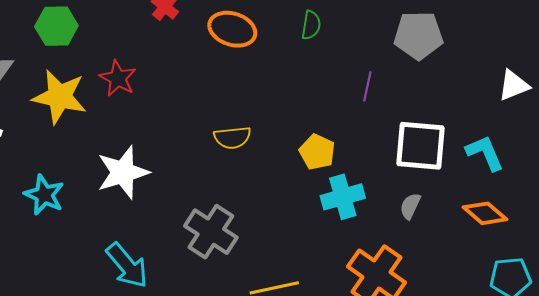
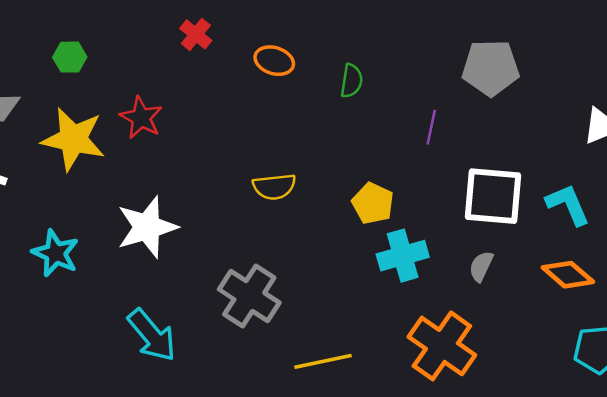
green semicircle: (311, 25) -> (352, 81), moved
green hexagon: (56, 26) -> (70, 57), size x0.7
orange ellipse: (232, 29) -> (274, 61), size x0.7

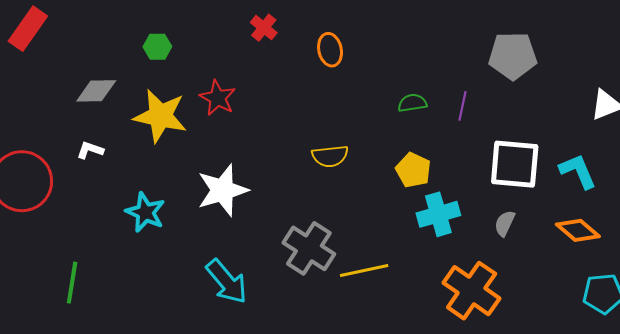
orange ellipse: (274, 61) -> (330, 50), turned 60
green semicircle: (352, 81) -> (412, 103), moved, turned -108
yellow line: (323, 361) -> (364, 271), moved

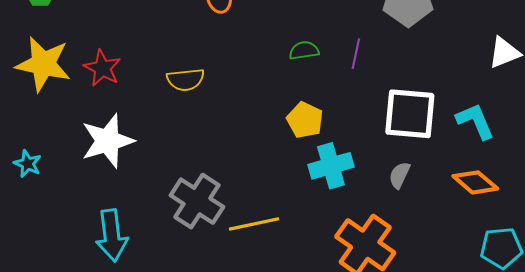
red star: (218, 98) -> (102, 68), moved
yellow semicircle: (330, 156) -> (186, 80), moved
cyan star: (145, 212) -> (28, 164), size x0.7
cyan arrow: (227, 282) -> (112, 235), turned 33

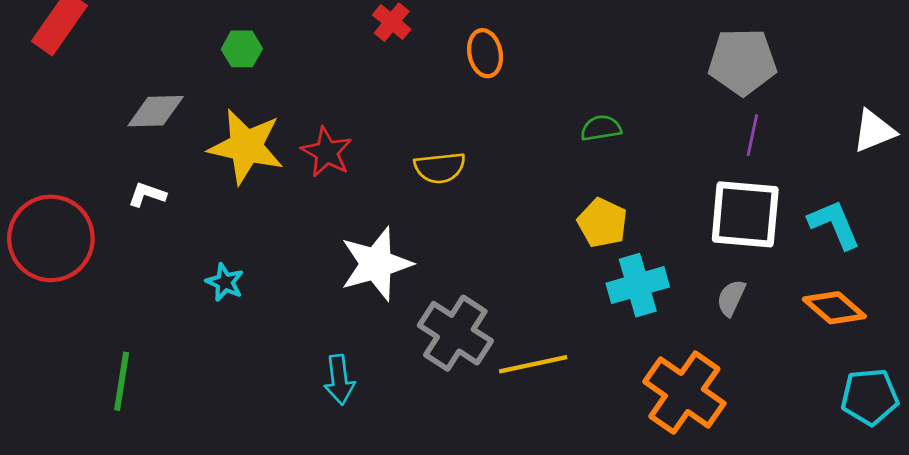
purple line: (356, 54) -> (752, 135), moved
white star: (108, 141) -> (376, 264), moved
cyan arrow: (112, 235) -> (339, 380), size x0.7

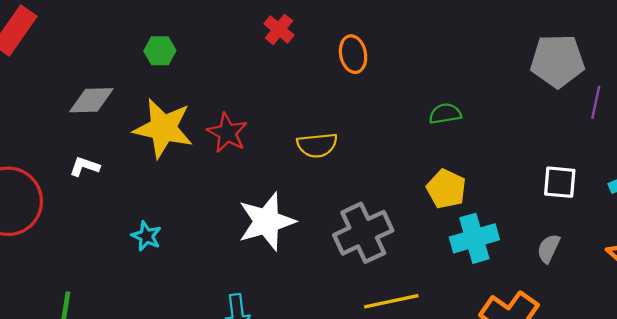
purple line: (752, 135) -> (596, 102), moved
white square: (745, 214) -> (560, 182), size x0.6
gray cross: (455, 333) -> (363, 233), moved, turned 32

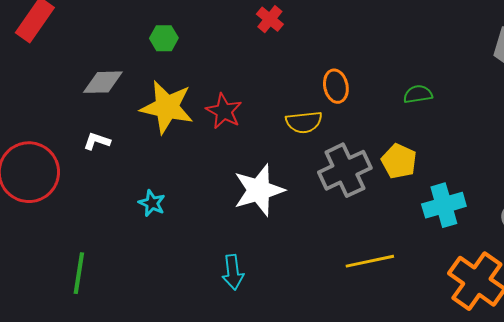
orange ellipse: (353, 54) -> (336, 86), moved
yellow pentagon: (446, 189) -> (399, 161), moved
gray cross: (363, 233) -> (345, 170), moved

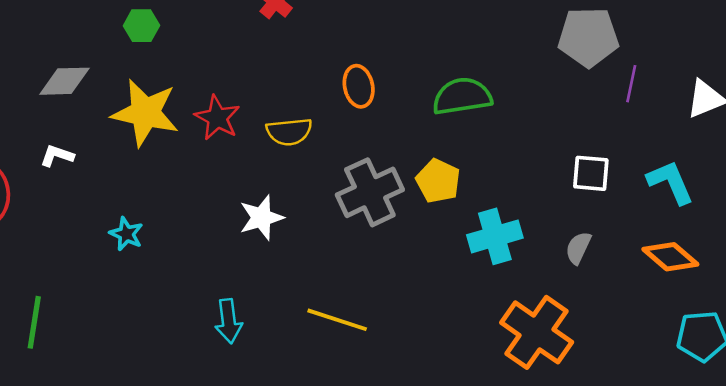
green semicircle: (418, 94) -> (462, 96), size x1.6
yellow semicircle: (304, 122) -> (289, 132), moved
white star: (259, 190) -> (261, 218), size x0.7
yellow line: (370, 261) -> (337, 320), moved, turned 30

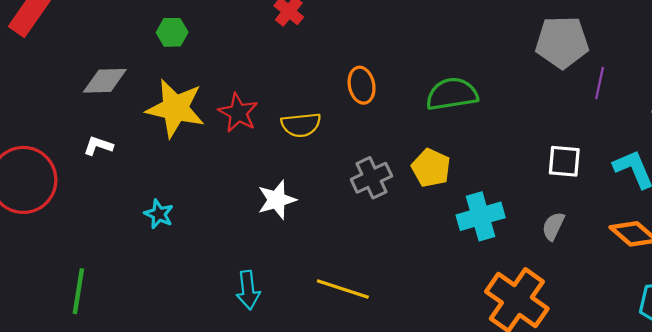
gray cross: (370, 192) -> (371, 178), size x0.7

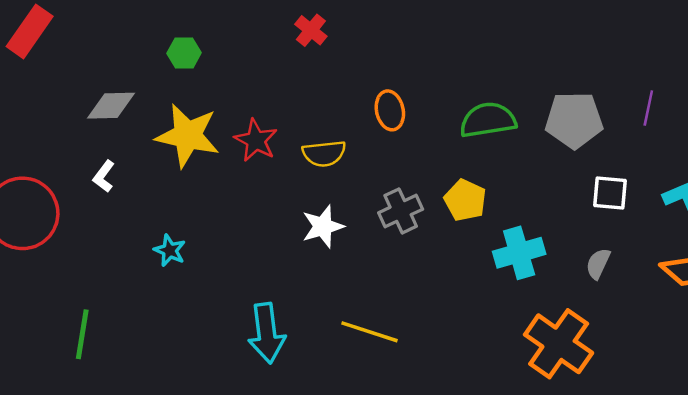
gray pentagon: (562, 42) -> (574, 120), moved
white L-shape: (98, 146) -> (104, 176), turned -72
white star: (277, 200) -> (323, 226), moved
cyan arrow: (248, 290) -> (267, 333), size x1.4

